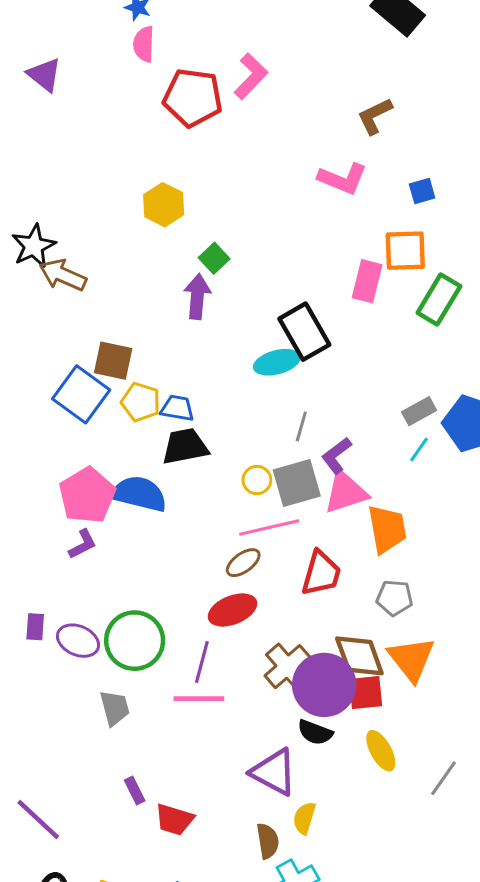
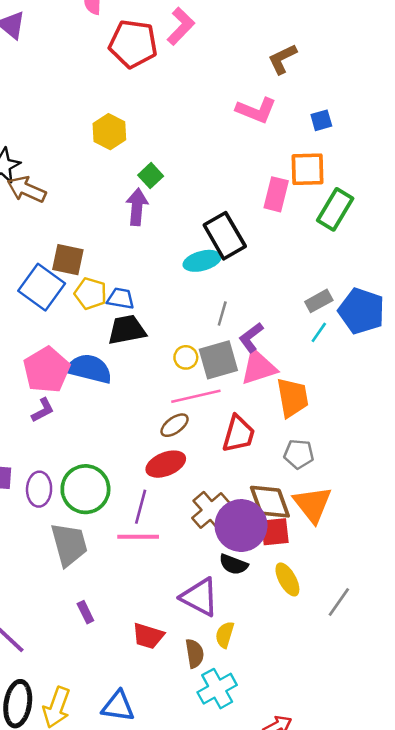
purple ellipse: (78, 641) -> (39, 489), turned 68
gray trapezoid: (115, 708) -> (69, 544), size x1.5
red trapezoid: (174, 820) -> (148, 636), moved

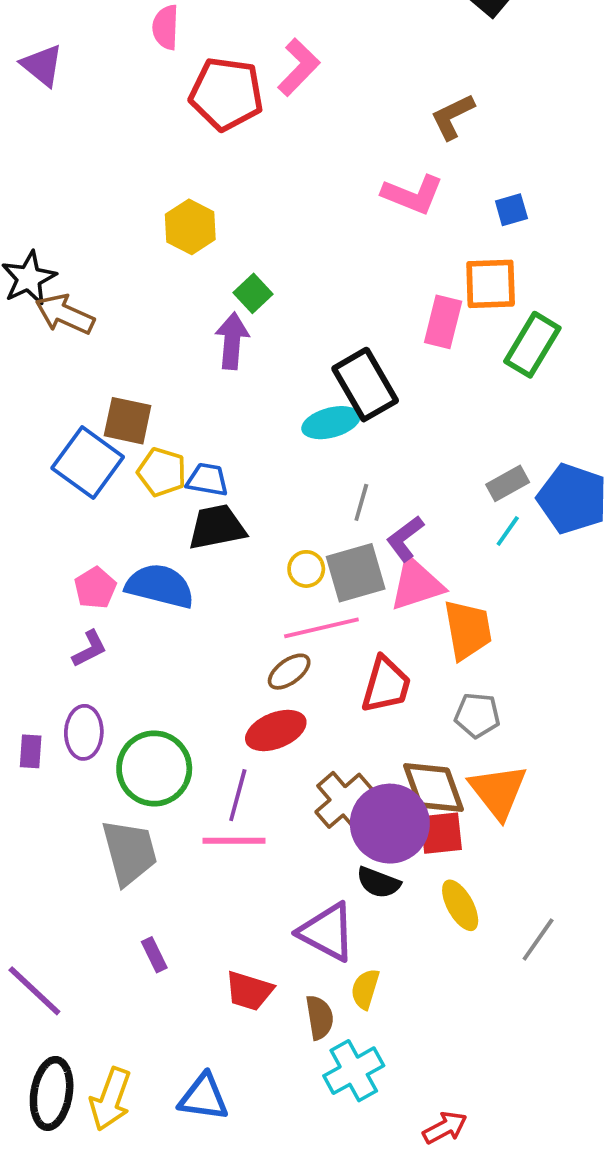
pink pentagon: (47, 370) -> (95, 588), size x0.6
purple ellipse: (39, 489) -> (84, 732), moved

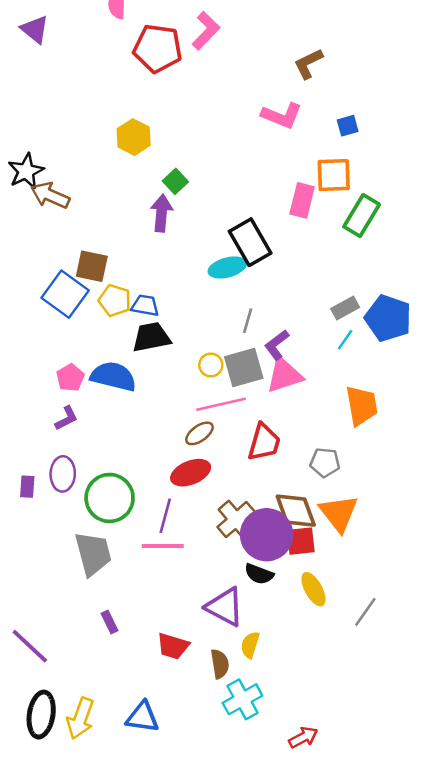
orange trapezoid: (468, 630) -> (362, 406), moved

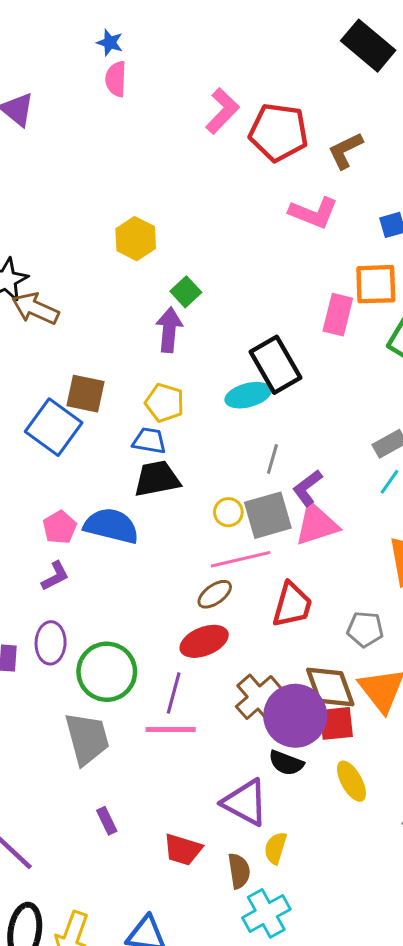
red pentagon: (158, 48) -> (279, 132), moved
yellow pentagon: (115, 300) -> (165, 403), moved

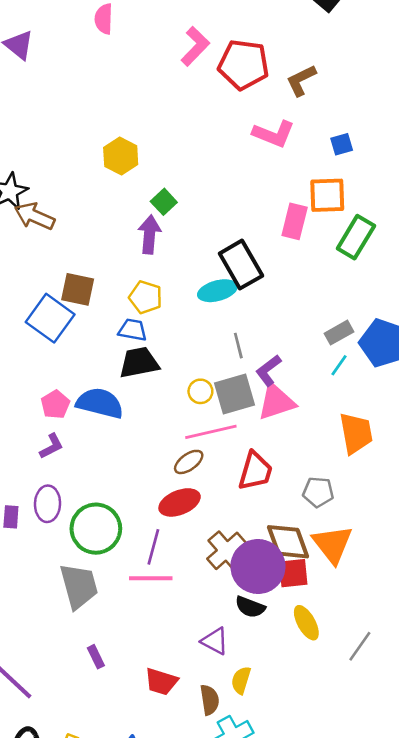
gray line: (272, 459) -> (238, 346), turned -30
purple triangle: (245, 802) -> (215, 641), size x0.7

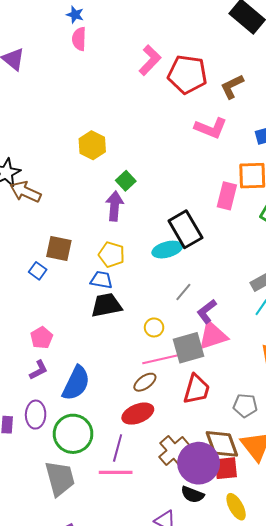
blue square: (50, 318) -> (38, 271), size x0.5
gray line: (238, 346) -> (183, 292), turned 54
gray square: (234, 394) -> (188, 348), moved
blue semicircle: (100, 403) -> (76, 383), moved, turned 102

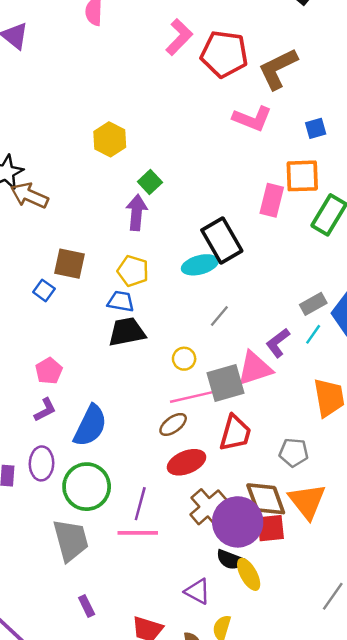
brown L-shape: (232, 87) -> (278, 69), size x1.4
purple L-shape: (207, 311) -> (278, 343), moved
red ellipse: (138, 414) -> (186, 462), moved
yellow ellipse: (236, 507) -> (249, 574), moved

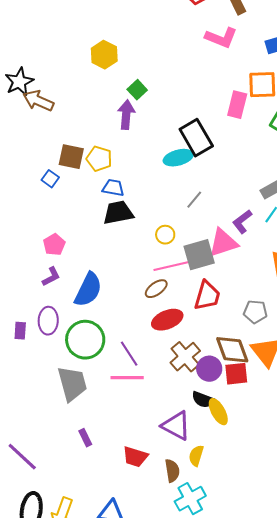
yellow pentagon: (133, 271) -> (99, 159), moved
purple line: (140, 504) -> (129, 354), turned -48
purple circle: (238, 522) -> (209, 369), size x0.6
purple triangle: (197, 591) -> (176, 426), size x1.4

